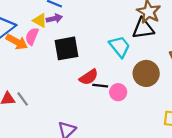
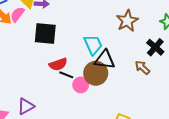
black triangle: (143, 28) -> (105, 60), moved
brown circle: (146, 73) -> (96, 73), moved

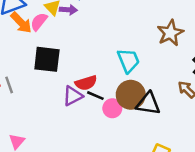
black square: (45, 34) -> (47, 59), moved
black triangle: (105, 60) -> (148, 104), moved
purple triangle: (26, 106) -> (73, 96), moved

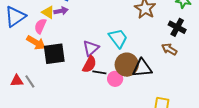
orange arrow: (21, 23) -> (36, 43), moved
red semicircle: (86, 83) -> (89, 64), turned -30
purple triangle: (73, 96) -> (91, 48), moved

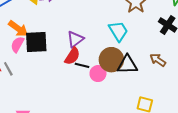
pink semicircle: (40, 26) -> (17, 44), moved
cyan trapezoid: (118, 38) -> (118, 31), moved
brown arrow: (169, 49) -> (158, 60), moved

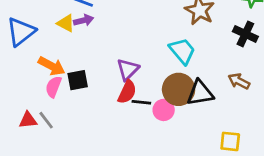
black square: (36, 42) -> (78, 80), size x0.7

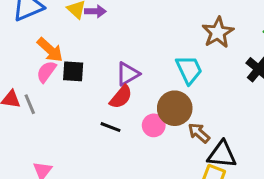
brown arrow: (239, 81) -> (199, 133), moved
black triangle: (200, 93) -> (222, 154), moved
black line: (141, 102) -> (111, 127), moved

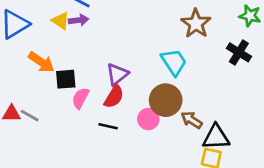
pink semicircle: (46, 72) -> (80, 98), moved
gray line: (30, 104) -> (30, 116), turned -30

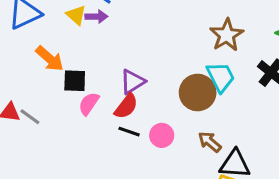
cyan trapezoid: (174, 62) -> (221, 77), moved
brown circle: (166, 100) -> (198, 92), moved
black line: (108, 126) -> (129, 132), moved

